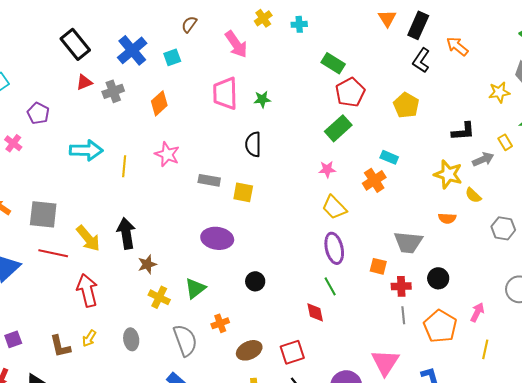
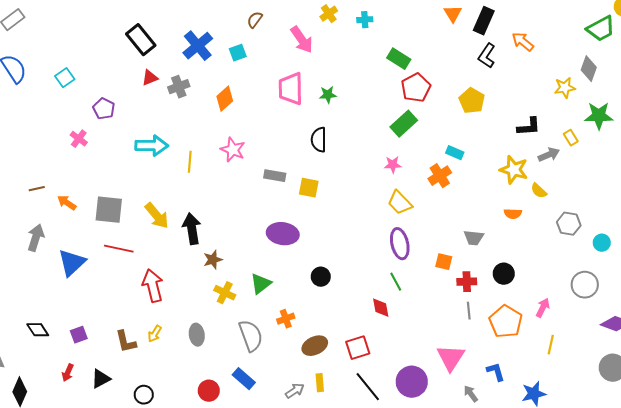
yellow arrow: (88, 238) -> (157, 216), moved
gray trapezoid: (408, 242) -> (474, 238), size x0.7

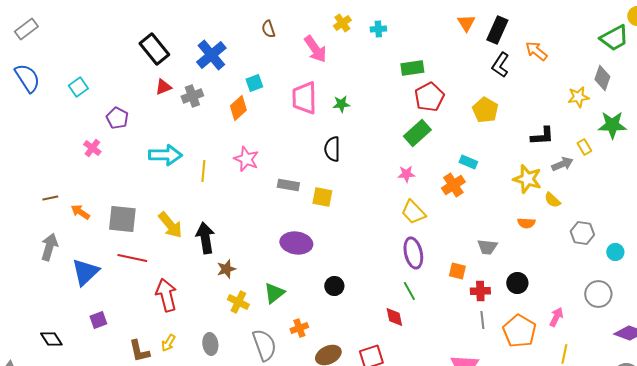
brown semicircle: (255, 20) -> (268, 29), turned -54
cyan square: (238, 53) -> (254, 83), moved
green rectangle: (399, 59) -> (412, 68), turned -40
purple square: (79, 335) -> (98, 320), moved

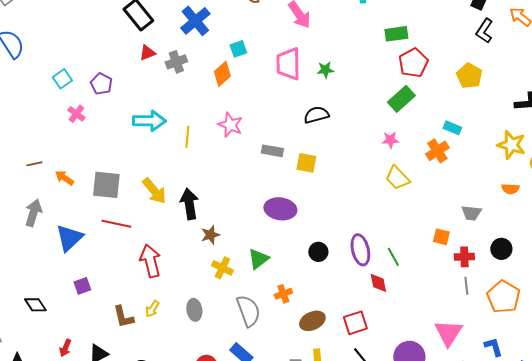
cyan square: (78, 87) -> (62, 79), moved
black semicircle: (332, 149) -> (316, 115), turned 75
purple ellipse: (413, 253) -> (360, 250), moved

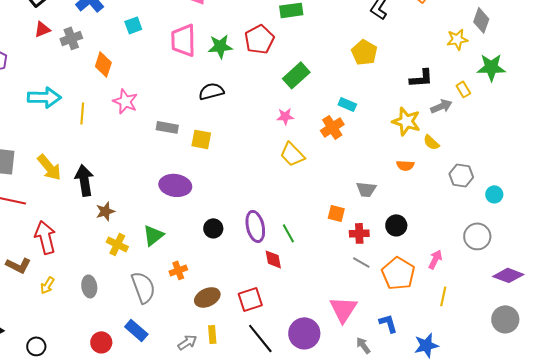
red pentagon: (413, 63) -> (259, 39), moved
green star: (325, 70) -> (220, 46), size x1.4
orange diamond: (222, 74) -> (103, 64), moved, turned -30
gray line: (466, 286) -> (361, 262), turned -54
brown L-shape: (123, 317) -> (18, 265), moved, turned -50

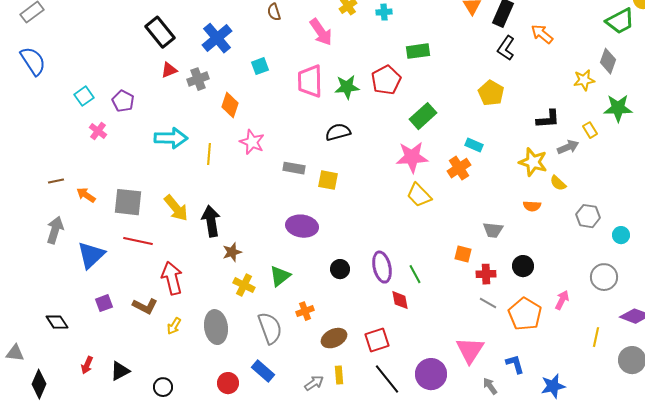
pink star: (285, 116) -> (412, 157), size x1.8
gray ellipse: (89, 286) -> (216, 327), size x1.5
yellow line: (443, 296) -> (596, 337), moved

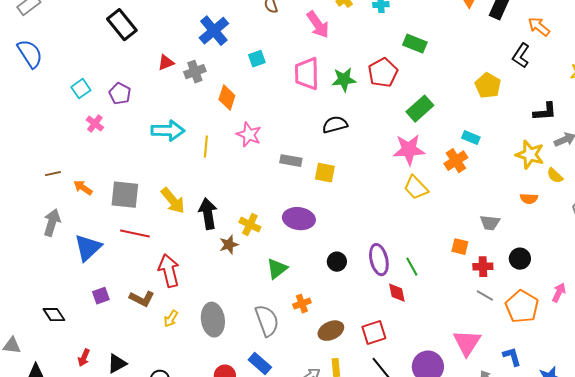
black rectangle: (160, 32) -> (122, 25), moved
black L-shape: (506, 48) -> (521, 56), moved
green rectangle: (418, 51) -> (415, 44), turned 30
yellow cross: (244, 285) -> (250, 225), moved

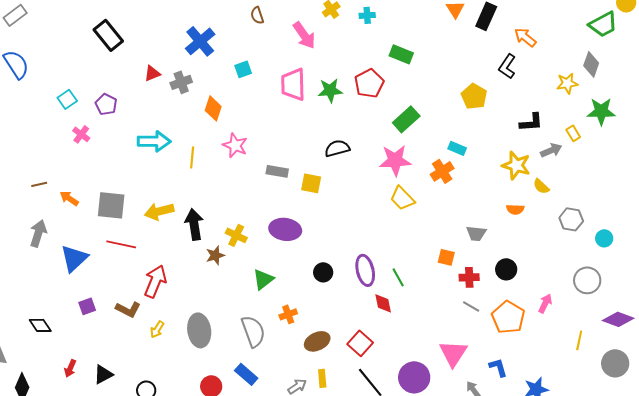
black semicircle: (335, 125) -> (337, 148), moved
yellow arrow: (173, 201) -> (159, 211), turned 116
red arrow: (169, 271) -> (155, 281), turned 36
red square: (374, 333) -> (360, 343), turned -30

